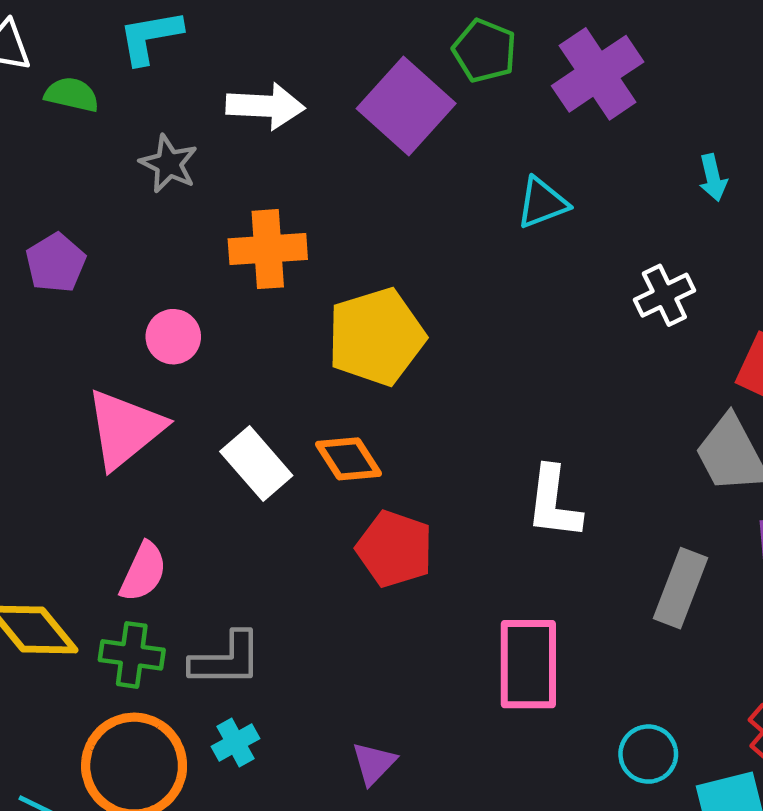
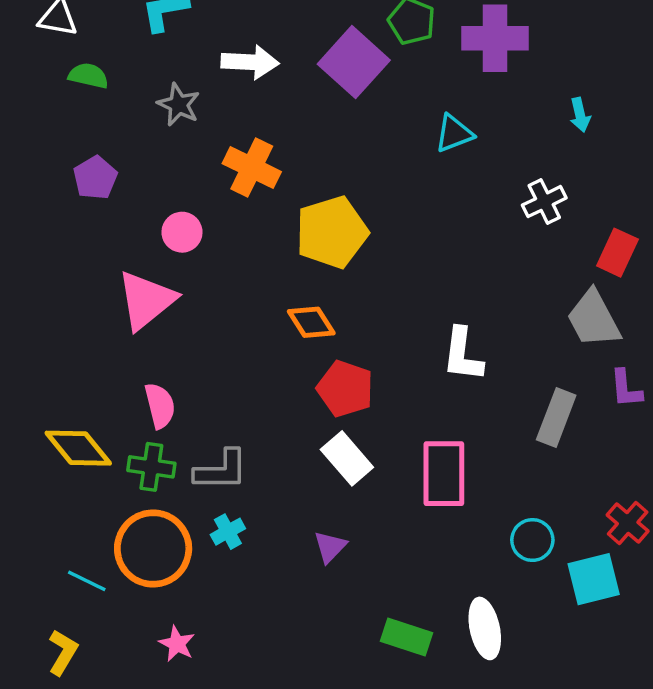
purple cross: (598, 74) -> (495, 38), turned 34
green semicircle: (72, 95) -> (88, 76), moved
orange cross: (268, 249) -> (252, 168), turned 30
white rectangle: (256, 463) -> (347, 458), moved
pink semicircle: (143, 572) -> (160, 406), turned -39

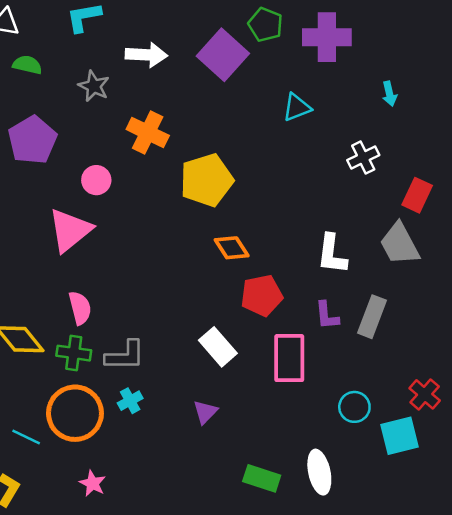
purple pentagon: (95, 178) -> (32, 140), size x1.5
orange diamond: (311, 322) -> (232, 248), moved
white L-shape: (463, 355) -> (332, 254), moved
red pentagon: (345, 389) -> (262, 295), moved, turned -30
purple L-shape: (626, 389) -> (327, 315), moved

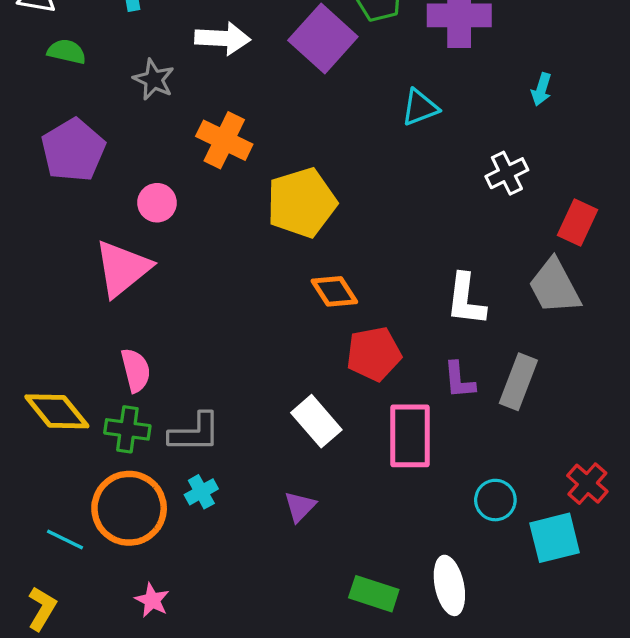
cyan arrow: (390, 94) -> (541, 89), turned 30

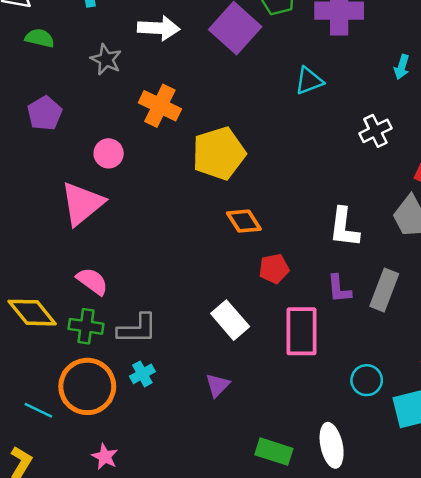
purple pentagon: (73, 150) -> (45, 113), size x0.7
red pentagon: (374, 354) -> (274, 269), size x0.7
pink semicircle: (136, 370) -> (92, 281), turned -40

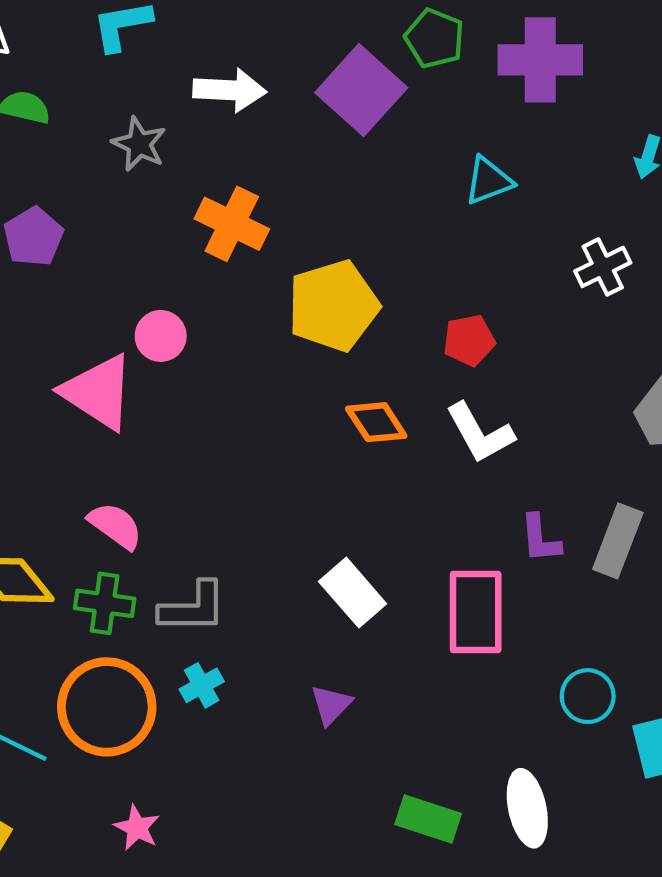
pink circle: (109, 153) -> (161, 336), moved
pink triangle: (82, 204) -> (98, 392), turned -48
white L-shape: (344, 227) -> (480, 433), moved, turned -36
red pentagon: (274, 269) -> (469, 340), moved

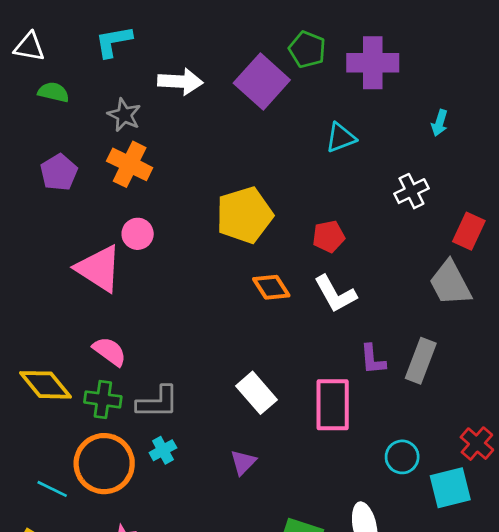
orange cross: (232, 224) -> (130, 164), moved

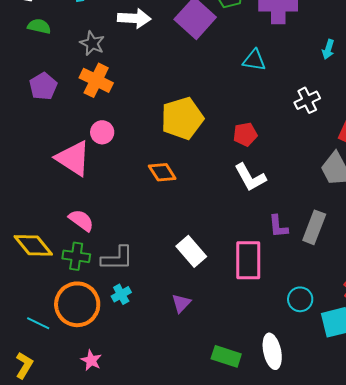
cyan triangle: (341, 138) -> (254, 60), turned 30
orange diamond: (271, 287) -> (162, 172), moved

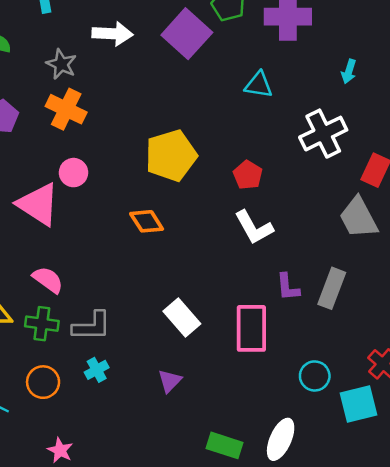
white cross: (307, 100) -> (323, 134), size x1.5
red pentagon: (245, 134) -> (248, 175), turned -30
orange circle: (77, 304) -> (43, 382), size x0.6
white ellipse: (272, 351) -> (281, 439), turned 36

